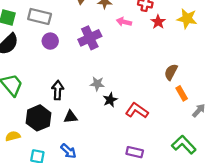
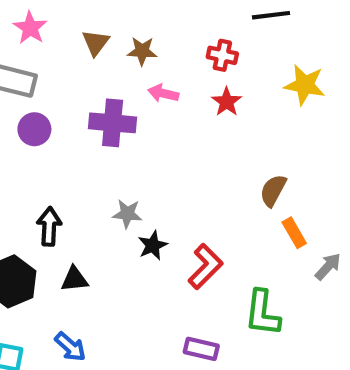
pink arrow: (124, 22) -> (163, 93), moved
red star: (158, 22) -> (227, 102), moved
purple cross: (90, 38) -> (113, 123), turned 30
red L-shape: (137, 110) -> (205, 267), turned 100
green L-shape: (184, 145) -> (262, 313), moved, turned -130

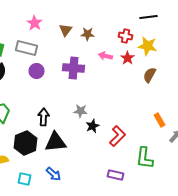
yellow star: (305, 85) -> (148, 46), moved
pink arrow: (163, 93) -> (106, 56), moved
brown semicircle: (273, 190) -> (150, 75), moved
black triangle: (75, 279) -> (56, 142), size x1.6

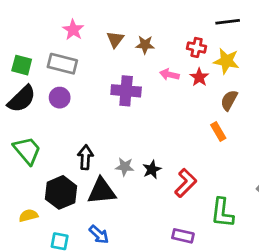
purple circle: (37, 71) -> (60, 98), moved
gray star: (81, 111) -> (125, 167), moved
orange rectangle: (160, 120) -> (218, 131), moved

